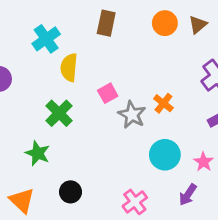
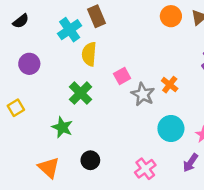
brown rectangle: (106, 23) -> (96, 16), moved, turned -35

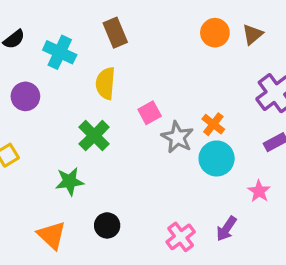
cyan cross: (70, 30) -> (60, 52), moved, turned -30
green star: (62, 127) -> (70, 181), turned -30
cyan circle: (171, 129) -> (217, 158), moved
purple arrow: (190, 163) -> (226, 229), moved

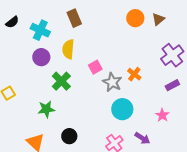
purple circle: (25, 96) -> (41, 57), moved
cyan circle: (217, 158) -> (122, 109), moved
purple arrow: (226, 229) -> (142, 138), turned -91

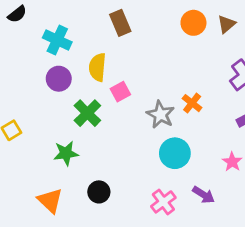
brown rectangle: (74, 18) -> (120, 23), moved
black semicircle: (12, 22) -> (17, 14), moved
pink square: (95, 67) -> (120, 92), moved

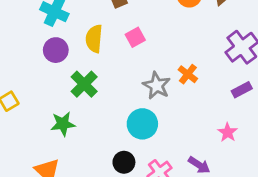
pink square: (120, 92) -> (135, 37), moved
cyan circle: (175, 153) -> (142, 124), moved
black circle: (99, 192) -> (124, 162), moved

